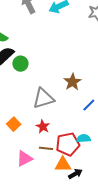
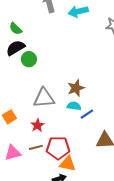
cyan semicircle: (83, 138) -> (74, 106), moved
brown line: (46, 148) -> (36, 147), turned -32
orange triangle: (63, 165) -> (68, 164), moved

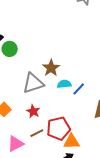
brown star: (76, 88) -> (51, 68), moved

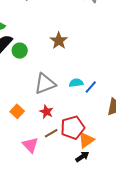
brown star: (51, 68) -> (59, 41), moved
orange triangle: (72, 142) -> (86, 140), turned -30
pink triangle: (16, 144) -> (30, 145), turned -42

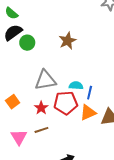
blue line: (91, 87) -> (90, 93), turned -40
red pentagon: (73, 128) -> (66, 103), moved
orange triangle: (86, 140) -> (88, 113), moved

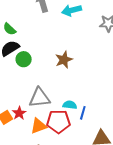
red star: (41, 108) -> (19, 113), moved
orange triangle: (88, 113) -> (39, 126), moved

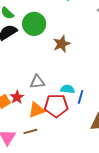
green circle: (24, 59) -> (34, 24), moved, size x1.5
gray triangle: (39, 98) -> (37, 82), size x0.7

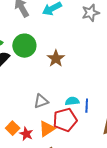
red star: (17, 97) -> (26, 134), moved

